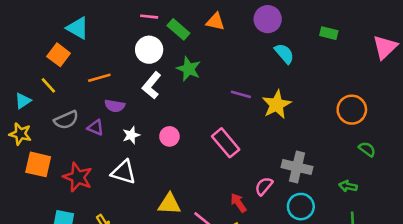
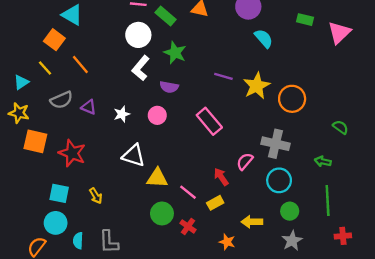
pink triangle: (385, 47) -> (339, 33), moved
orange line: (99, 78) -> (80, 64), moved, turned 66
purple semicircle: (115, 106) -> (169, 87), moved
orange circle: (352, 110) -> (292, 99), moved
white triangle: (124, 172) -> (134, 156), moved

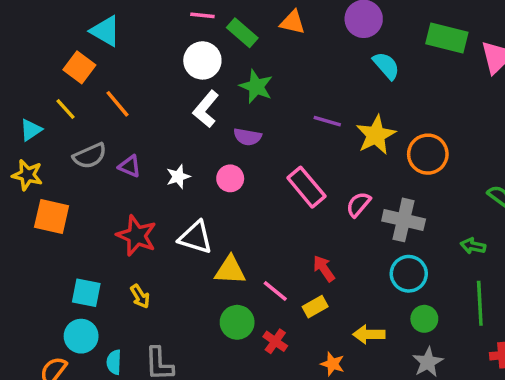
green rectangle: (305, 20) -> (447, 38), size x1.6
red star: (72, 153) -> (137, 236), moved
pink semicircle: (245, 161) -> (358, 204), moved

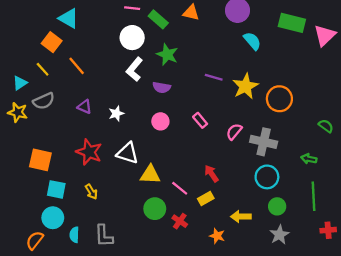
gray semicircle: (90, 156) -> (44, 101), moved
pink circle: (230, 178) -> (160, 121), moved
pink rectangle: (306, 187) -> (200, 120), size x0.6
orange square: (52, 217) -> (40, 160), moved

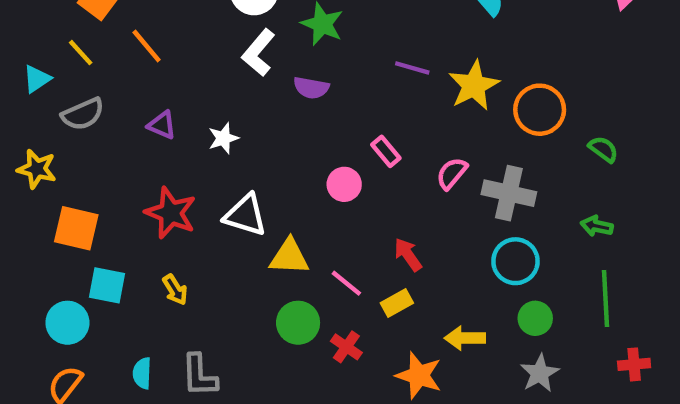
yellow star: (18, 112) -> (37, 169), moved
pink circle: (160, 121) -> (344, 184), moved
green semicircle: (326, 126) -> (603, 149), moved
cyan circle: (53, 218) -> (67, 323), moved
orange star: (217, 236) -> (419, 375), size x1.5

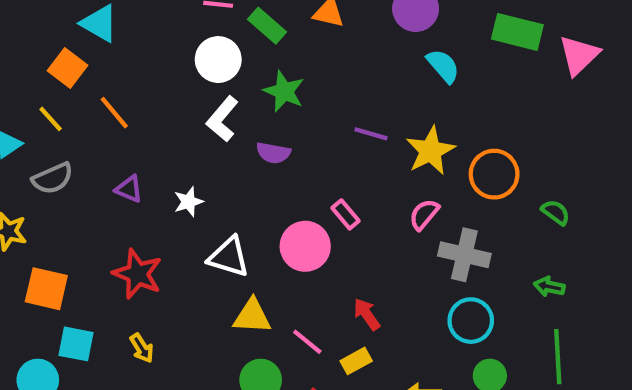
pink semicircle: (452, 173) -> (424, 214), moved
pink circle: (344, 184) -> (305, 246), size x1.5
white triangle: (245, 215) -> (229, 257), moved

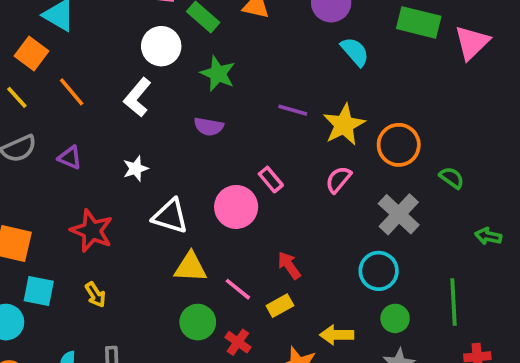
white L-shape: (222, 119) -> (137, 97), moved
purple triangle: (129, 189) -> (70, 158), moved
gray cross: (464, 255) -> (399, 214), moved, turned 30
green arrow: (549, 287) -> (488, 236), moved

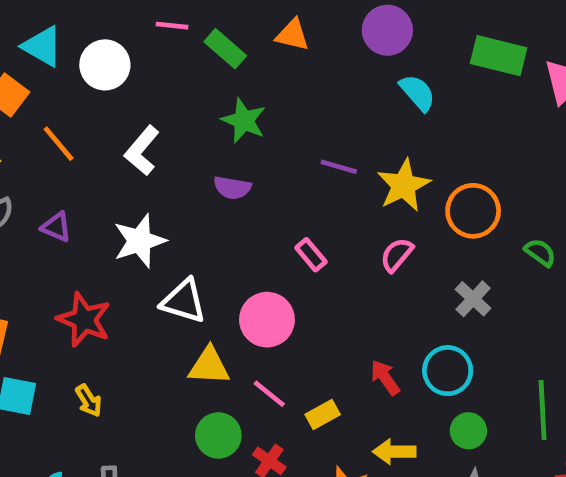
white circle: (161, 46) -> (105, 65), moved
white star: (136, 169) -> (140, 241), size x1.6
pink circle: (236, 207) -> (267, 320), moved
gray cross: (399, 214) -> (473, 299), size x0.7
red arrow: (289, 265) -> (385, 378), moved

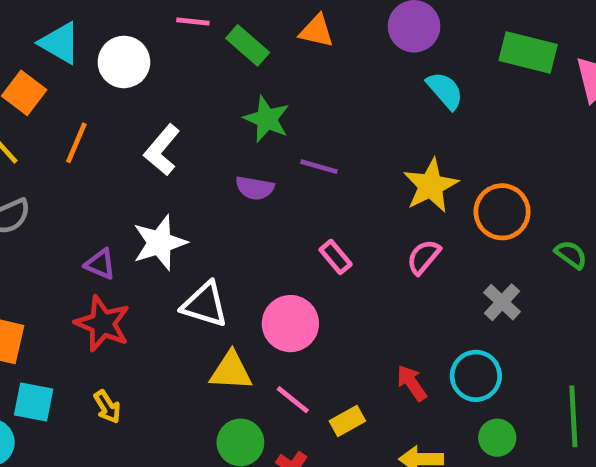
orange line: (59, 144) -> (76, 143), turned 63
purple line: (339, 167) -> (319, 167), moved
purple triangle: (56, 227) -> (100, 264), moved

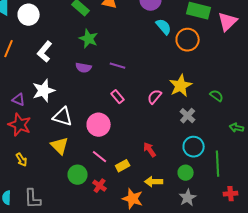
purple line: (319, 167) -> (118, 66), moved
yellow star: (431, 186) -> (181, 86), moved
orange circle: (502, 212) -> (188, 40), moved
yellow triangle: (231, 371) -> (60, 146), moved, turned 42
cyan circle: (476, 376) -> (194, 147), moved

